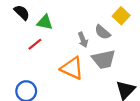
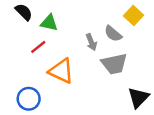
orange triangle: (72, 68) -> (61, 71), moved

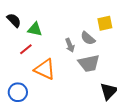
yellow square: (134, 16) -> (105, 23), turned 35

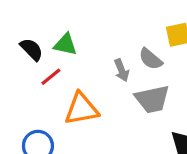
black semicircle: (14, 20) -> (32, 49), moved
orange triangle: (45, 69) -> (81, 109), turned -35

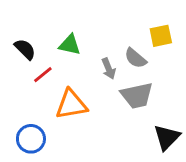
green triangle: (65, 45) -> (70, 45), moved

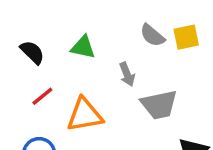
gray semicircle: (135, 58) -> (152, 35), moved
red line: (43, 75) -> (42, 96), moved

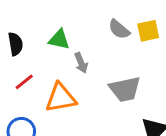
black semicircle: (32, 52) -> (15, 44), turned 35
gray arrow: (127, 74) -> (81, 63), moved

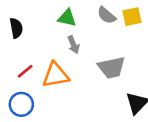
green triangle: (59, 40) -> (67, 18), moved
red line: (24, 82) -> (25, 71), moved

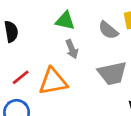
gray semicircle: (106, 15) -> (108, 30), moved

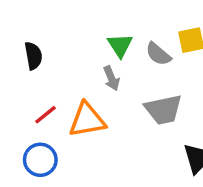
green triangle: (65, 21) -> (120, 45), moved, turned 45

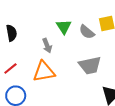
gray arrow: (111, 78) -> (47, 46), moved
red line: (46, 115) -> (10, 69), moved

